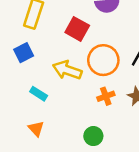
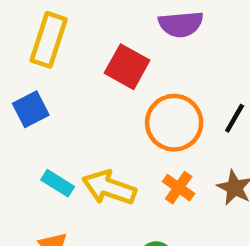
yellow arrow: (67, 70) -> (109, 188), moved
orange cross: (106, 96) -> (179, 188), turned -35

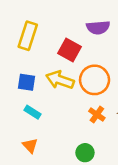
blue square: (31, 109) -> (27, 82), moved, turned 36
yellow arrow: (109, 188) -> (60, 80), moved

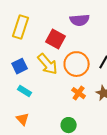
yellow arrow: (60, 80) -> (48, 64), turned -150
blue square: (27, 82) -> (20, 66), turned -35

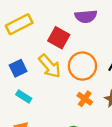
yellow rectangle: (21, 27) -> (19, 24), turned 45

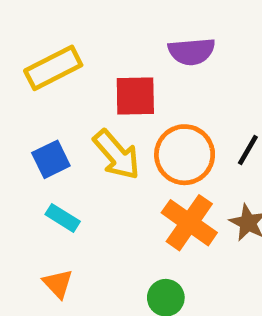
red square: (59, 38) -> (135, 96), turned -30
orange cross: (85, 99) -> (189, 223), size x1.6

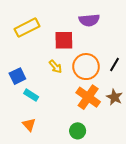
yellow arrow: (117, 155) -> (55, 67), size x0.6
blue square: (51, 159) -> (17, 76), moved

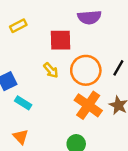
yellow rectangle: (27, 28) -> (18, 26), size x0.6

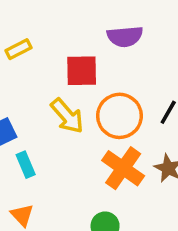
yellow arrow: (51, 70) -> (67, 116), size x1.5
cyan rectangle: (23, 103) -> (26, 165), turned 35

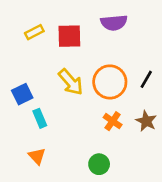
red square: (82, 71) -> (69, 36), moved
orange cross: (123, 168) -> (113, 121), size x0.6

